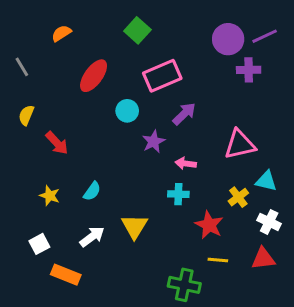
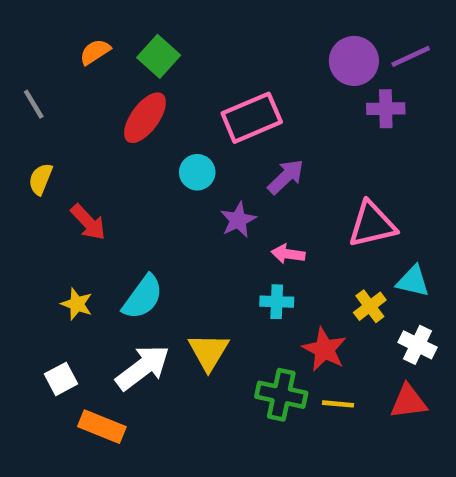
green square: (137, 30) -> (159, 56), moved
cyan semicircle: (92, 191) -> (143, 297), size x1.5
white arrow: (92, 237) -> (143, 368), size x1.4
green cross: (184, 285) -> (281, 395), moved

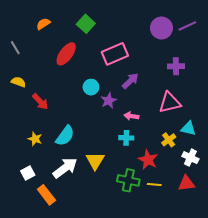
green square: (159, 56) -> (86, 24), moved
purple cross: (386, 109) -> (176, 66), moved
cyan circle: (197, 172) -> (91, 87), moved
yellow semicircle: (41, 179) -> (18, 82), turned 88
orange rectangle: (102, 427) -> (46, 195), turned 30

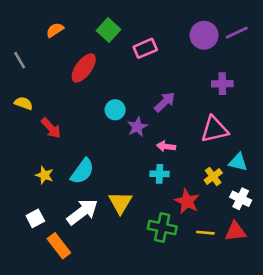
pink rectangle: (115, 54) -> (145, 48), moved, size x0.7
yellow line: (154, 184) -> (205, 233), moved

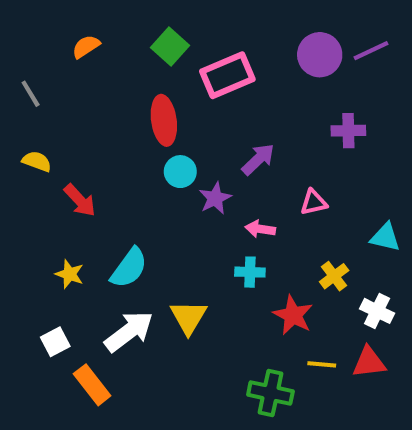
pink rectangle: (145, 48) -> (227, 75), size x1.4
red ellipse: (84, 68) -> (164, 120), moved, turned -44
pink triangle: (214, 129) -> (314, 202), moved, size x0.6
cyan triangle: (238, 162) -> (385, 237), moved
green cross: (162, 228) -> (270, 393), moved

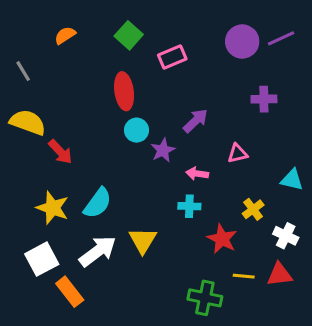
pink rectangle: (227, 75) -> (172, 57), size x0.7
yellow semicircle: (37, 161) -> (28, 122), size x1.6
yellow star: (70, 274) -> (53, 208), size x1.5
white square: (55, 342) -> (42, 259), size x1.5

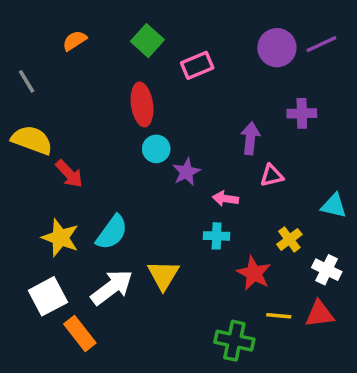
purple arrow: (196, 121) -> (250, 138), moved, turned -40

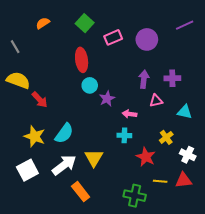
purple circle: (277, 48) -> (147, 39), moved
purple cross: (302, 113) -> (172, 78), moved
cyan triangle: (334, 206) -> (185, 112), moved
orange rectangle: (80, 334) -> (81, 192), moved

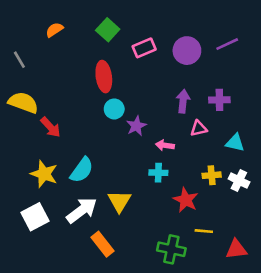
purple line: (185, 25) -> (227, 44), moved
yellow cross: (166, 137) -> (212, 175), turned 32
white cross: (188, 155) -> (239, 180), moved
red triangle: (184, 180) -> (236, 249), moved

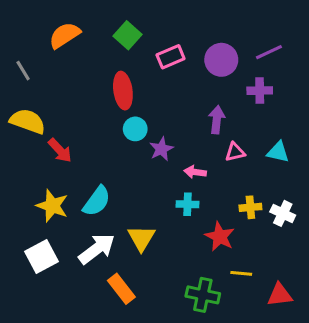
orange semicircle: (54, 30) -> (65, 35), size x1.5
purple cross: (219, 100) -> (260, 91), moved
cyan triangle: (235, 143) -> (278, 152), moved

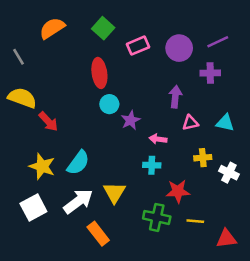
yellow cross: (250, 207) -> (203, 158), moved
red star: (220, 237) -> (178, 191), turned -30
green cross: (203, 295) -> (157, 217), moved

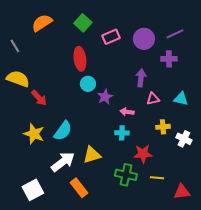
yellow triangle: (114, 193) -> (92, 155), turned 42
white square: (33, 207) -> (33, 190), moved

